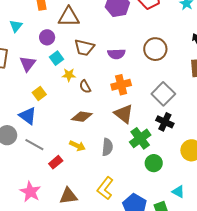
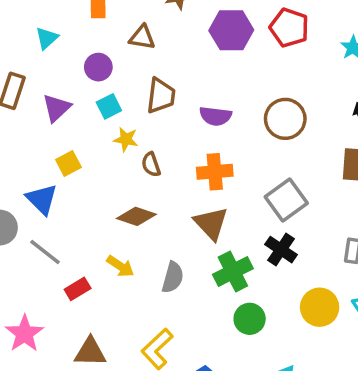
brown triangle: (69, 17) -> (142, 37), size x0.7
brown trapezoid: (84, 48) -> (161, 96), turned -105

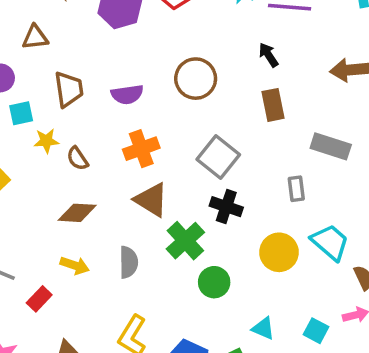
cyan square: (109, 106) -> (21, 113), turned 30

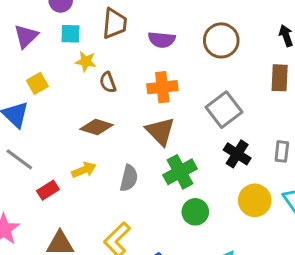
black cross: (226, 207) -> (237, 154), moved
yellow arrow: (75, 265) -> (84, 170), turned -55

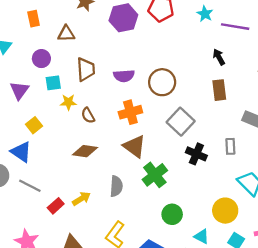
brown circle: (221, 40) -> (162, 82), moved
yellow arrow: (84, 170) -> (81, 199), moved
yellow circle: (255, 200) -> (225, 211), moved
green circle: (195, 212) -> (172, 214), moved

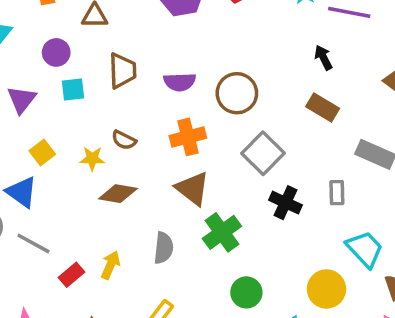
brown rectangle: (219, 90) -> (323, 107), turned -54
yellow star: (68, 102) -> (92, 159), moved
brown semicircle: (88, 115) -> (124, 140), turned -35
yellow arrow: (81, 199) -> (110, 265), turned -36

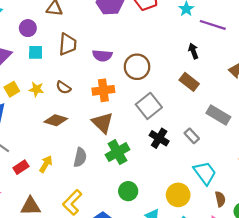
yellow star: (92, 159) -> (36, 89), moved
gray rectangle: (337, 193) -> (192, 136), turned -48

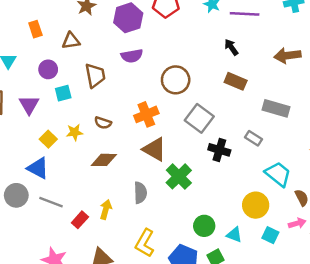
purple semicircle: (102, 56) -> (132, 56), moved
green circle: (128, 191) -> (204, 226), moved

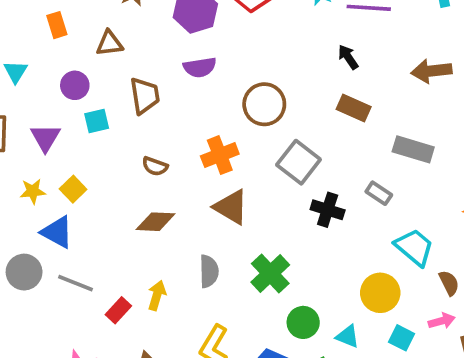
yellow star: (75, 132) -> (33, 191), moved
green cross: (179, 176) -> (270, 274), moved

